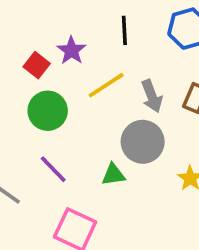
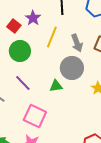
yellow line: (106, 85) -> (52, 37), turned -35

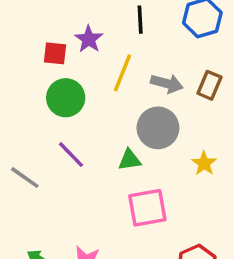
red square: (14, 26) -> (55, 53), turned -32
gray arrow: (77, 43) -> (167, 84), turned -54
pink square: (35, 116) -> (147, 208), moved, turned -35

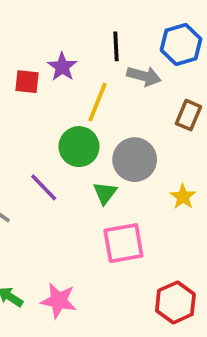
gray arrow: (167, 84) -> (144, 76), moved
green circle: (66, 98) -> (79, 147), moved
green triangle: (130, 160) -> (105, 193), turned -45

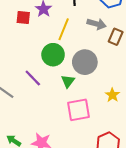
gray arrow: (144, 76) -> (97, 24), moved
yellow star: (183, 197) -> (112, 95), moved

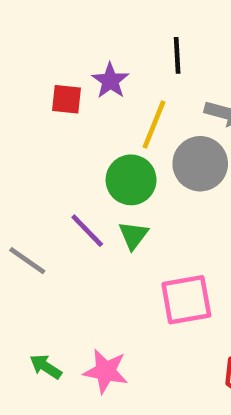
gray circle: (85, 62) -> (200, 164), moved
green triangle: (68, 81) -> (133, 235), moved

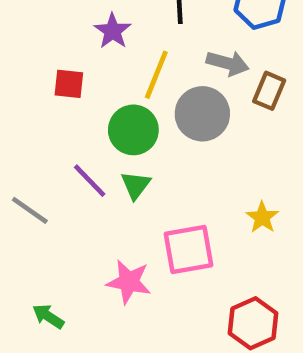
red square: (66, 99) -> (69, 84), moved
pink star: (106, 371) -> (129, 282), moved

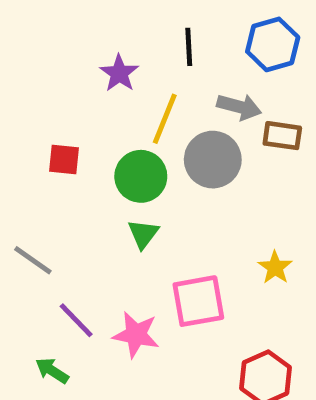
red square: (69, 84) -> (64, 160), moved
brown rectangle: (269, 91) -> (282, 136), turned 75
purple line: (90, 181) -> (76, 320), moved

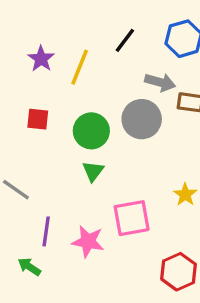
black line: (189, 47) -> (125, 40), turned 40
purple star: (119, 73) -> (41, 59), moved
yellow line: (165, 119) -> (80, 67), moved
purple line: (76, 320) -> (46, 231), turned 52

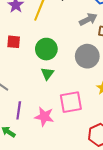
gray arrow: (160, 82) -> (88, 19), turned -42
gray circle: (142, 119) -> (87, 56), moved

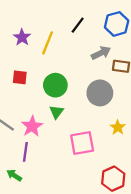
pink star: (44, 117) -> (32, 126), moved, turned 30

